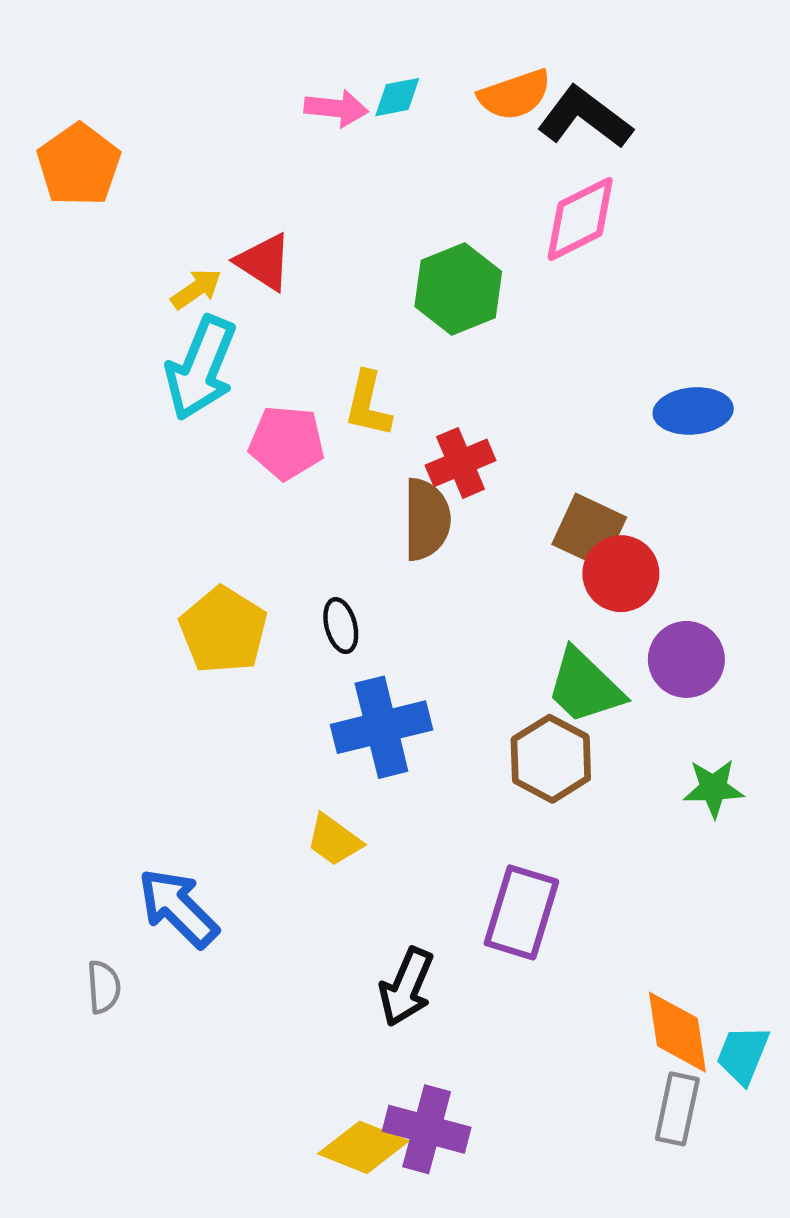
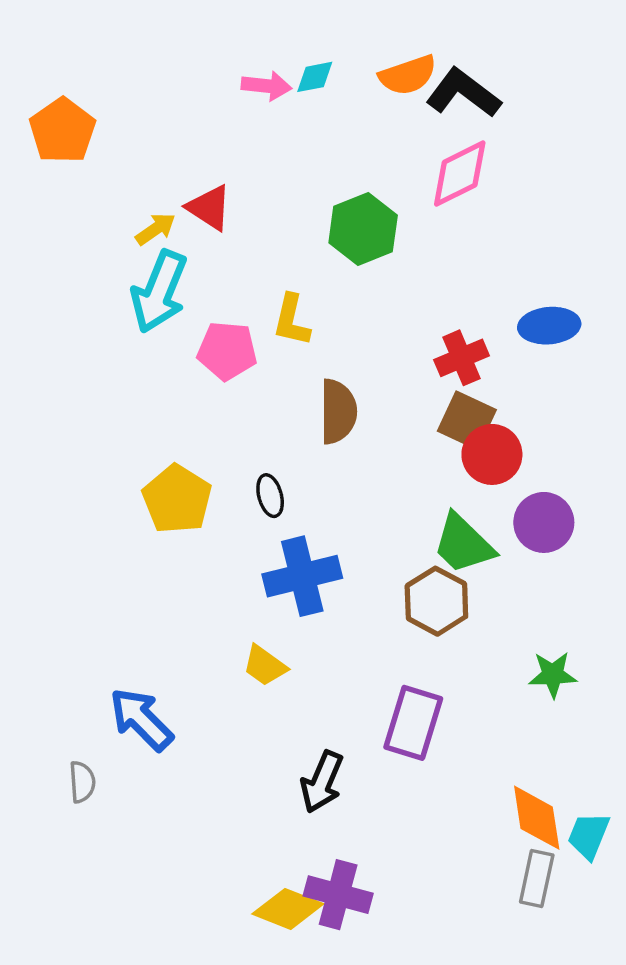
red cross: (461, 463) -> (462, 358), moved
green star: (713, 788) -> (553, 675), moved

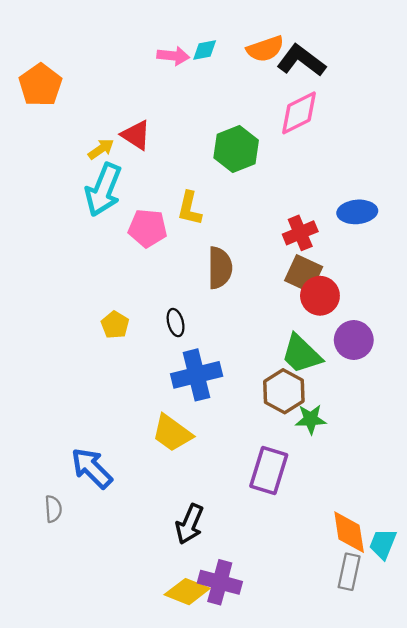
yellow pentagon: (177, 499) -> (115, 325), size x0.6
yellow trapezoid: (265, 666) -> (172, 433), size x1.4
green star: (553, 675) -> (311, 419), moved
black arrow: (322, 782) -> (190, 524), moved

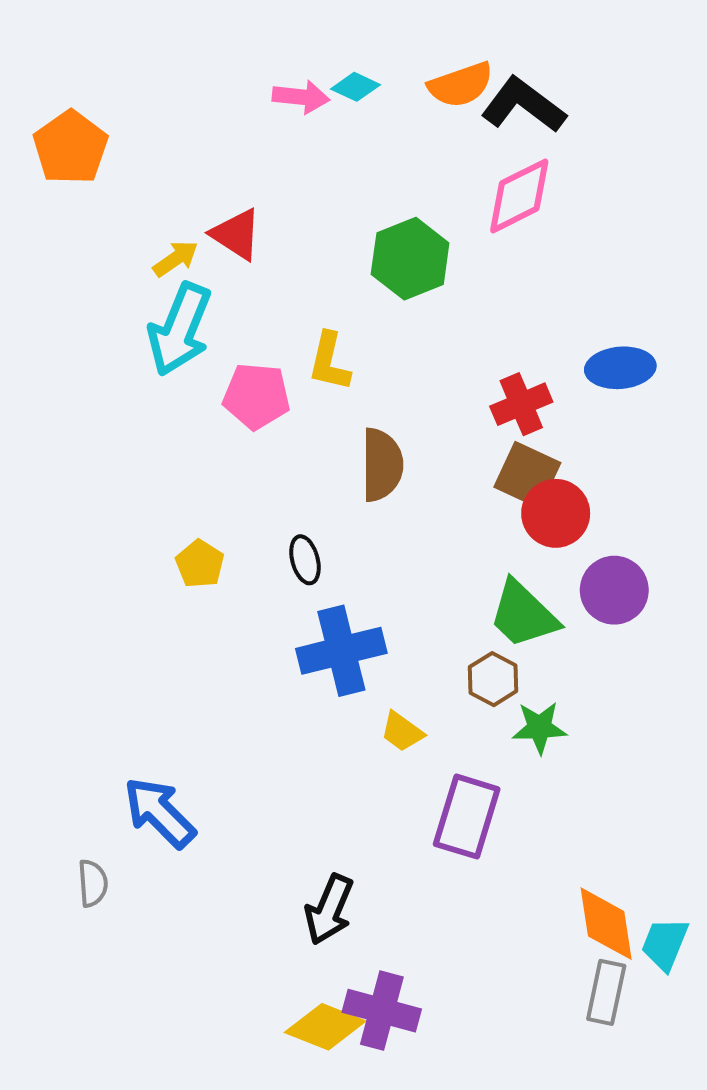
cyan diamond: (205, 50) -> (356, 87), turned 36
brown hexagon: (284, 391) -> (493, 679), size x0.7
yellow trapezoid: (172, 433) -> (402, 732), moved, size x0.6

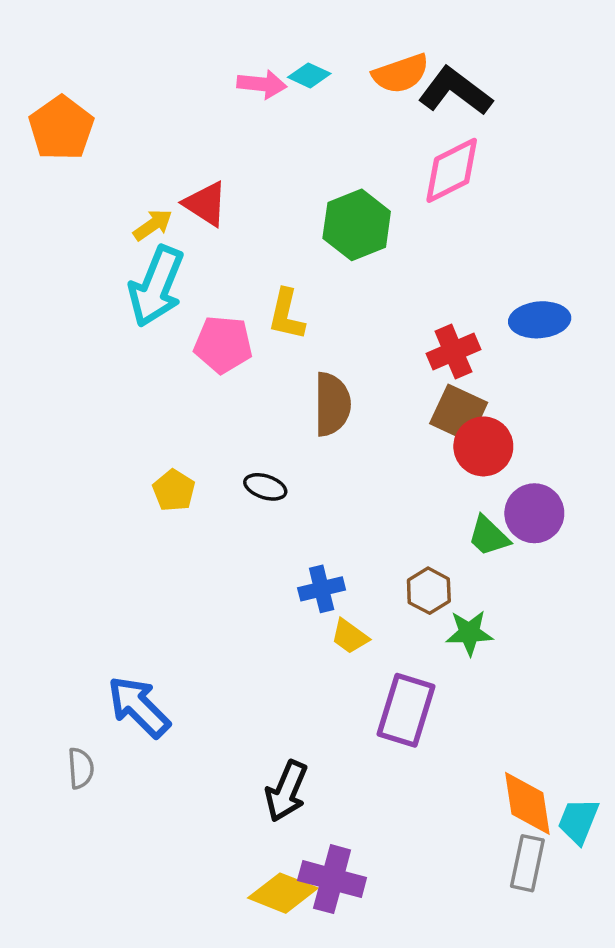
black ellipse: (305, 560) -> (265, 487), turned -57
green trapezoid: (523, 614) -> (489, 536), moved, size x0.7
blue cross: (341, 651) -> (322, 589), moved, size x0.6

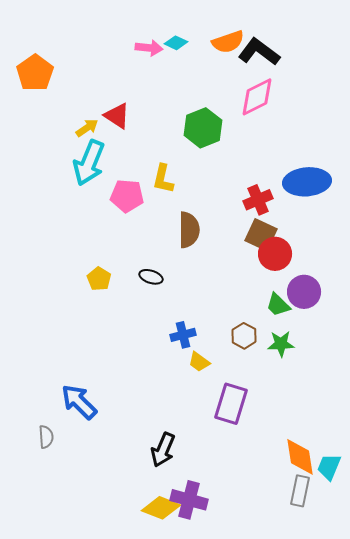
blue ellipse: (540, 320) -> (307, 182), size x1.4
green star: (469, 633) -> (281, 344), moved

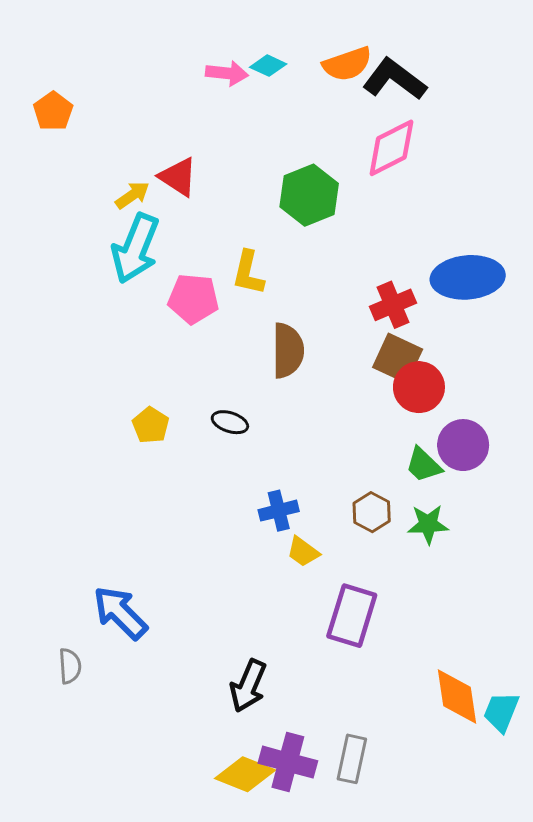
orange pentagon: (35, 73) -> (53, 111), size x0.7
gray rectangle: (300, 491) -> (352, 759), moved

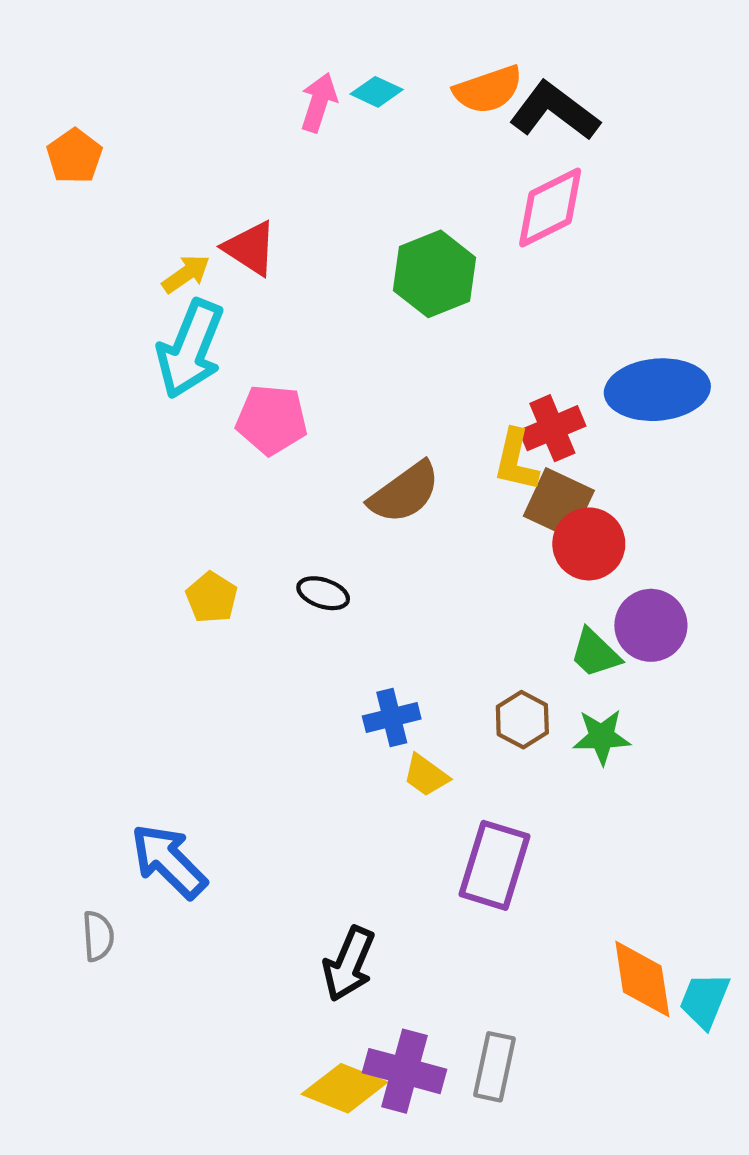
pink arrow: (227, 73) -> (319, 103), turned -78
yellow L-shape: (248, 273) -> (516, 460), moved
brown semicircle: (288, 351) -> (404, 492), turned 54

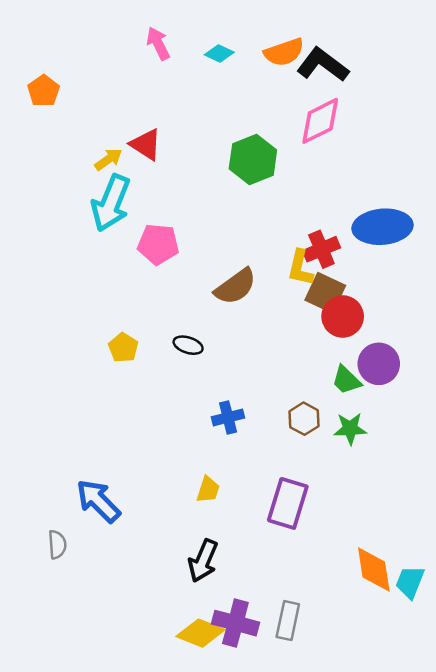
pink arrow: (319, 103) -> (158, 44), moved, turned -44
yellow trapezoid: (426, 775) -> (208, 490), moved, turned -108

